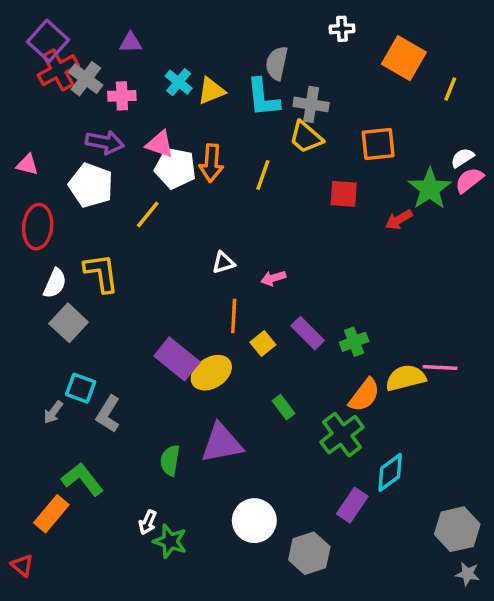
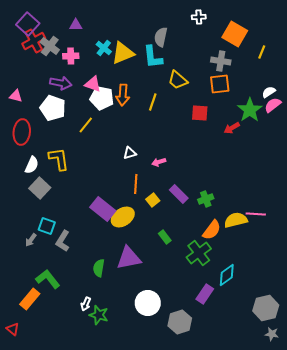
yellow triangle: (211, 91) -> (123, 53), size x1.4
gray cross: (311, 104) -> (221, 61), moved

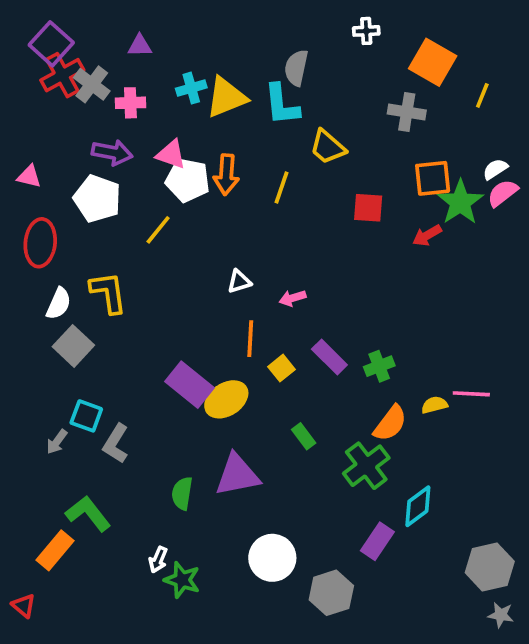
cyan cross: (104, 48) -> (191, 88), turned 35
orange square: (220, 84) -> (433, 178), moved
yellow semicircle: (236, 220) -> (434, 405), size x0.6

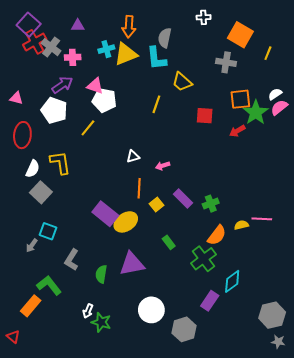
purple arrow: (112, 153) -> (62, 85), turned -45
orange arrow: (226, 175) -> (129, 27), moved
gray L-shape: (116, 444) -> (72, 260), moved

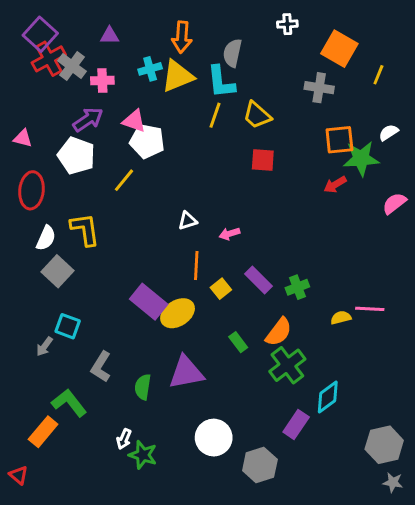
yellow line: (156, 104) -> (215, 115), moved
pink semicircle: (279, 107) -> (394, 203), moved
green star: (256, 113) -> (361, 159), turned 30
red square: (205, 116) -> (263, 160), moved
orange semicircle: (217, 235) -> (279, 332), moved

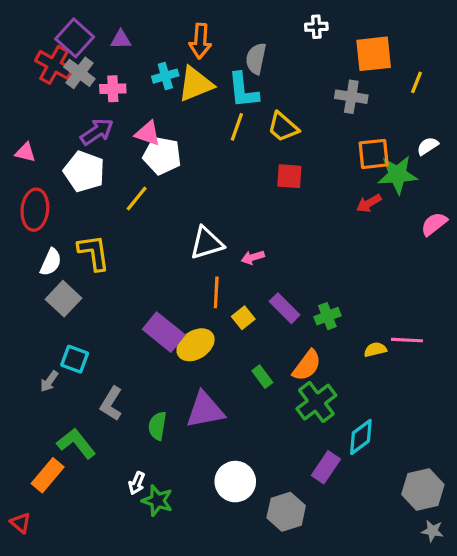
purple square: (40, 34) -> (75, 38), moved
orange square: (339, 49) -> (374, 54), turned -36
red cross: (49, 59) -> (54, 65), turned -32
white triangle: (188, 221) -> (207, 243), size x1.6

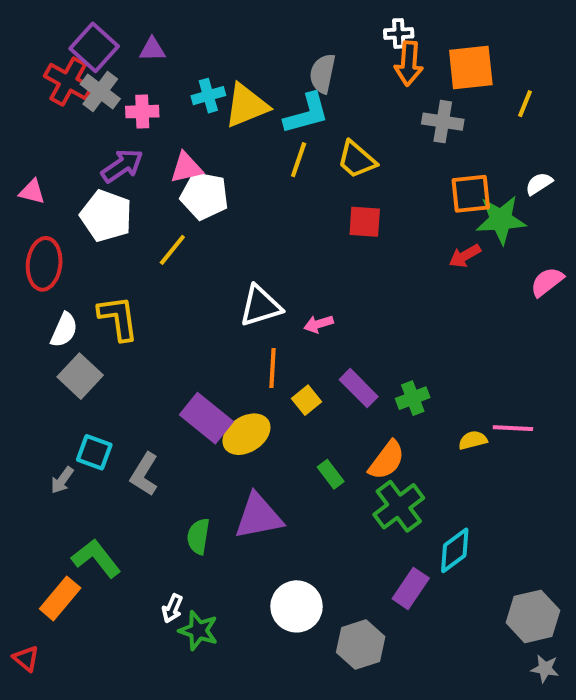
orange arrow: (200, 41) -> (409, 63), moved
cyan L-shape: (243, 90) -> (307, 114), turned -99
pink triangle: (148, 133) -> (186, 168), turned -32
gray L-shape: (111, 404) -> (144, 474), moved

